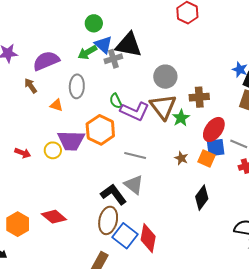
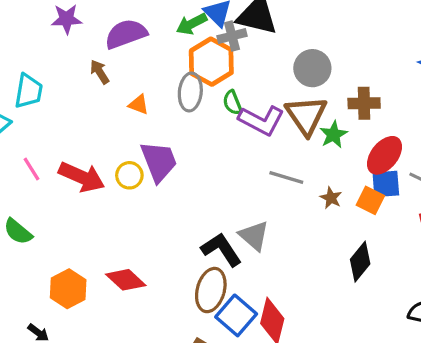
gray ellipse: (77, 86) -> (190, 92), moved
orange hexagon: (100, 130) -> (211, 62), moved
purple trapezoid: (71, 141) -> (159, 161), turned -116
red arrow: (23, 153) -> (82, 177), size x1.8
gray line: (135, 155) -> (286, 178), moved

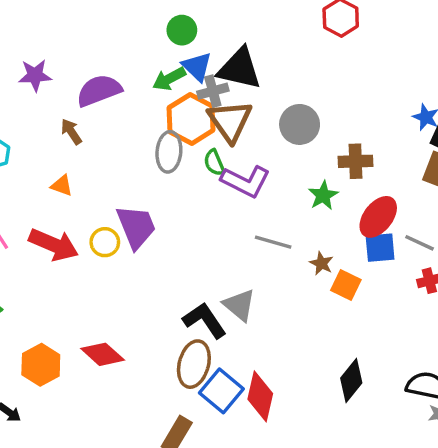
orange triangle: (139, 105) -> (62, 186), moved
brown triangle: (306, 115) -> (230, 121), moved
orange square: (370, 200) -> (346, 285), moved
black diamond: (360, 262) -> (351, 381), moved

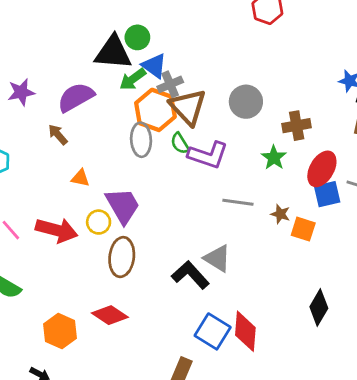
black triangle: (239, 69) -> (113, 52), moved
orange triangle: (62, 186) -> (80, 178), moved
brown ellipse: (194, 364) -> (122, 257), moved

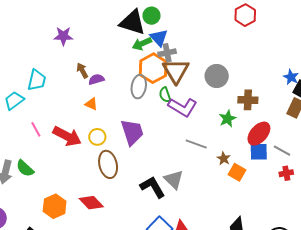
purple semicircle: (76, 97) -> (96, 79), moved, size x0.6
purple trapezoid: (123, 206) -> (132, 132), moved
brown ellipse: (122, 257) -> (108, 164), turned -32

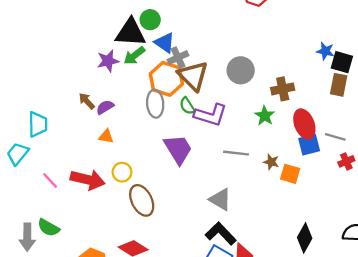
purple star: (63, 36) -> (108, 61), moved
green arrow: (142, 44) -> (134, 56), moved
purple trapezoid: (132, 132) -> (178, 149), moved
red ellipse: (259, 134) -> (304, 124), turned -50
black L-shape: (153, 187) -> (221, 234), moved

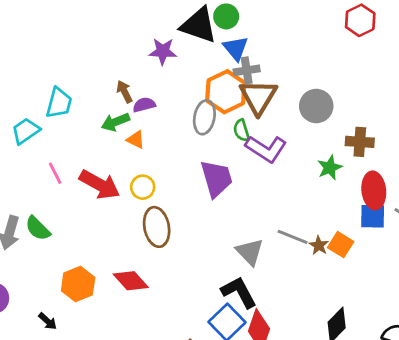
green arrow: (134, 56) -> (115, 122), moved
gray line: (236, 153) -> (293, 237), moved
brown star: (271, 162) -> (319, 245), moved

